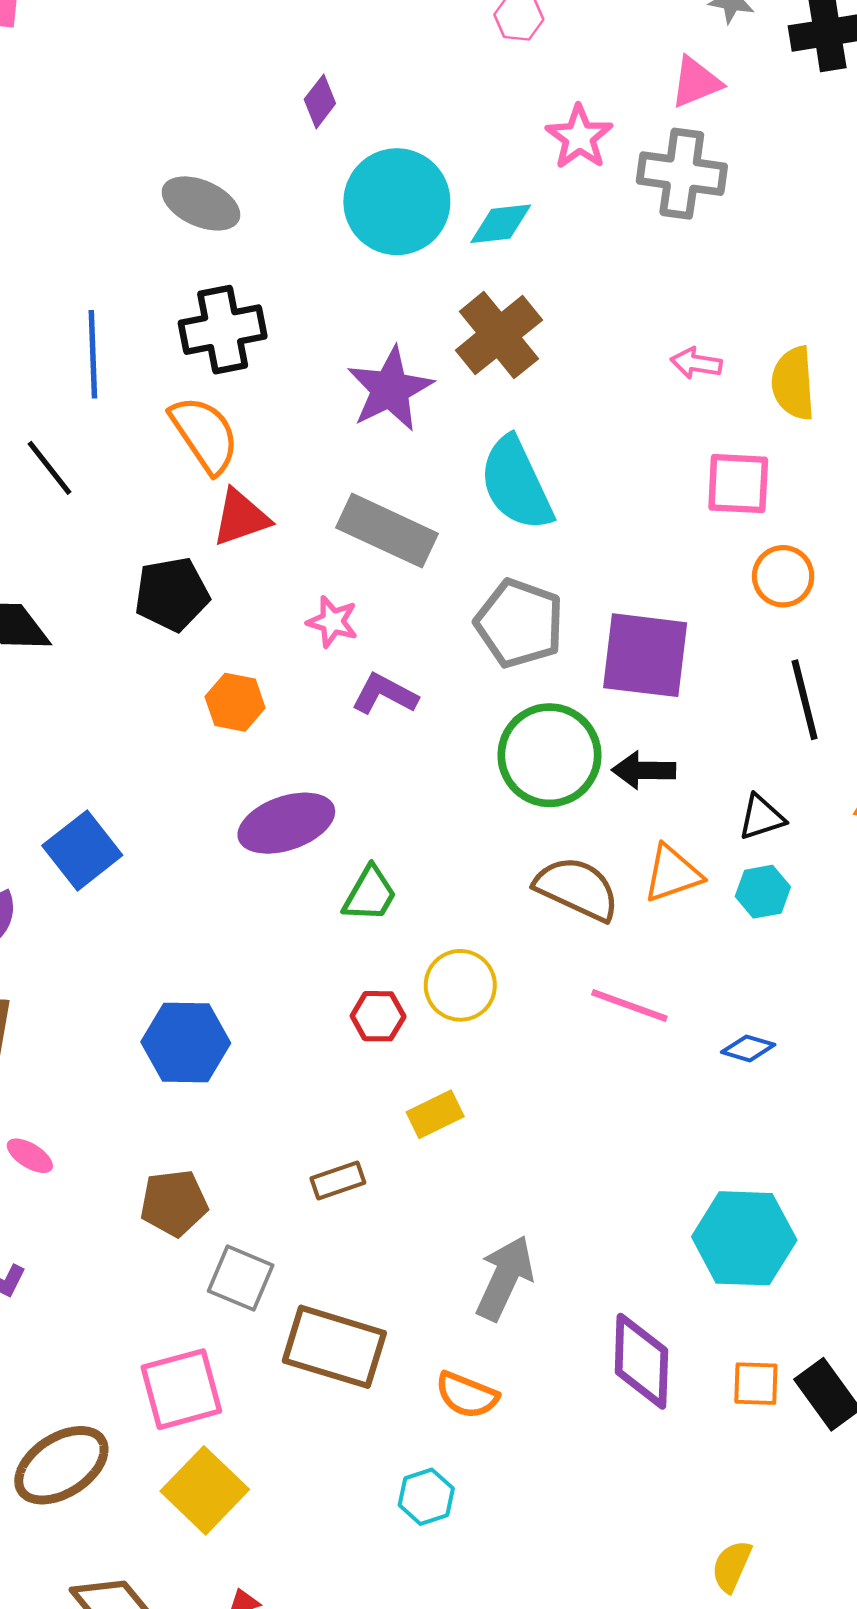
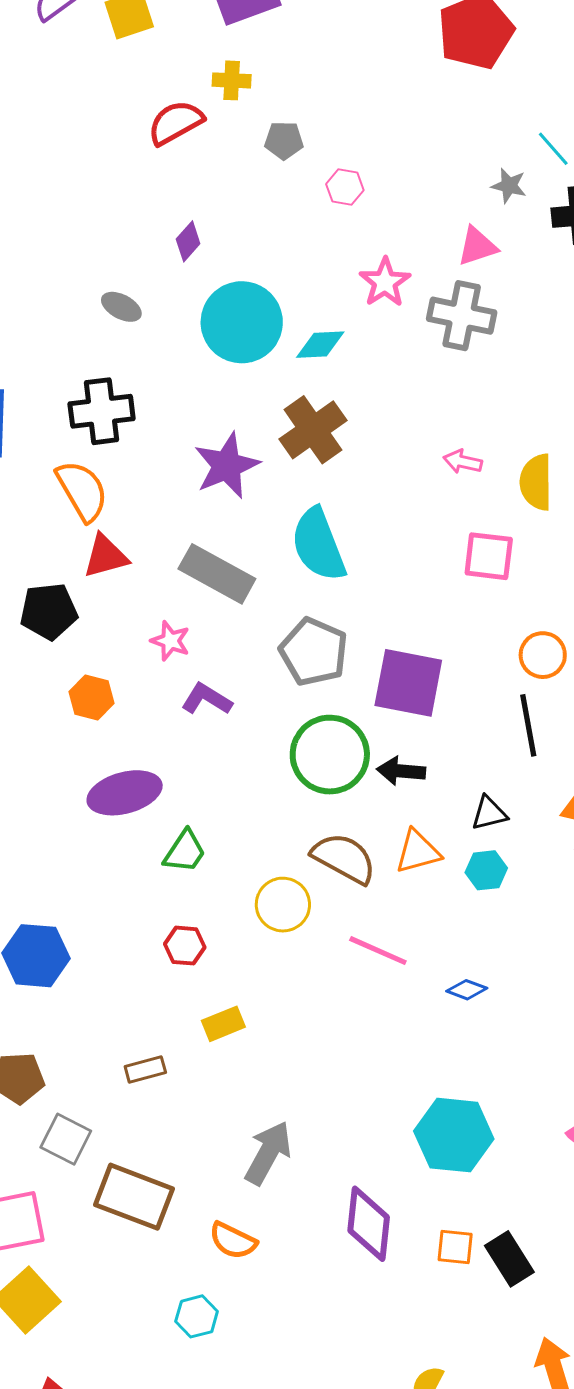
gray ellipse: (201, 203) -> (121, 307), moved, size x0.7
orange circle: (783, 576) -> (543, 655), moved
yellow circle: (460, 985) -> (283, 905), moved

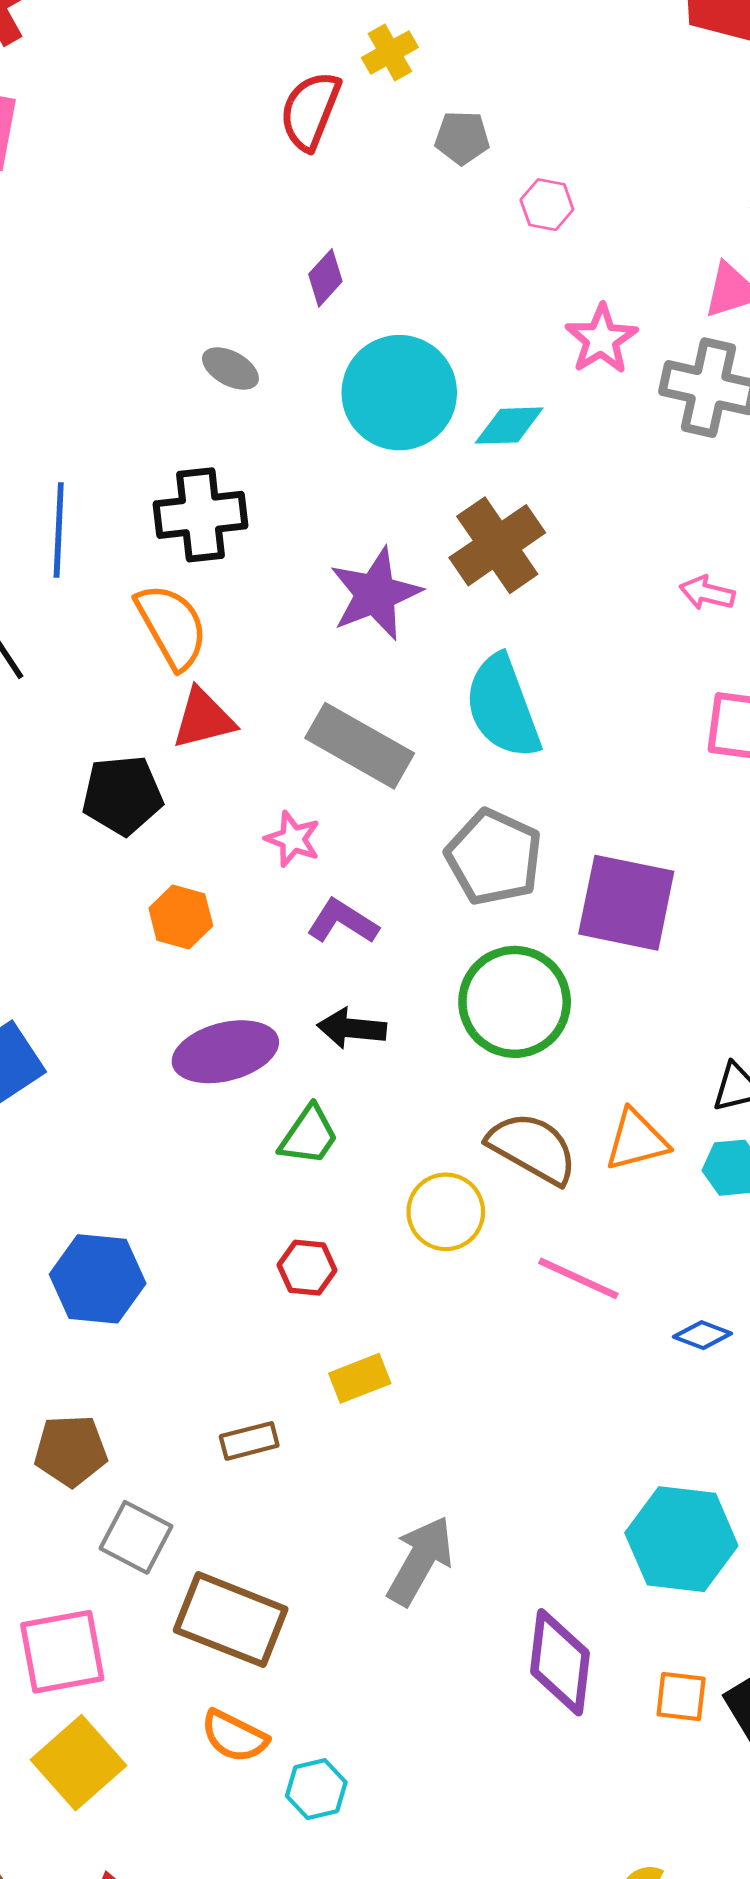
yellow cross: (232, 80) -> (390, 52), turned -33
red semicircle: (176, 123) -> (310, 111), turned -40
black arrow: (401, 771) -> (352, 1028), moved
orange semicircle: (233, 1241) -> (234, 1736), moved

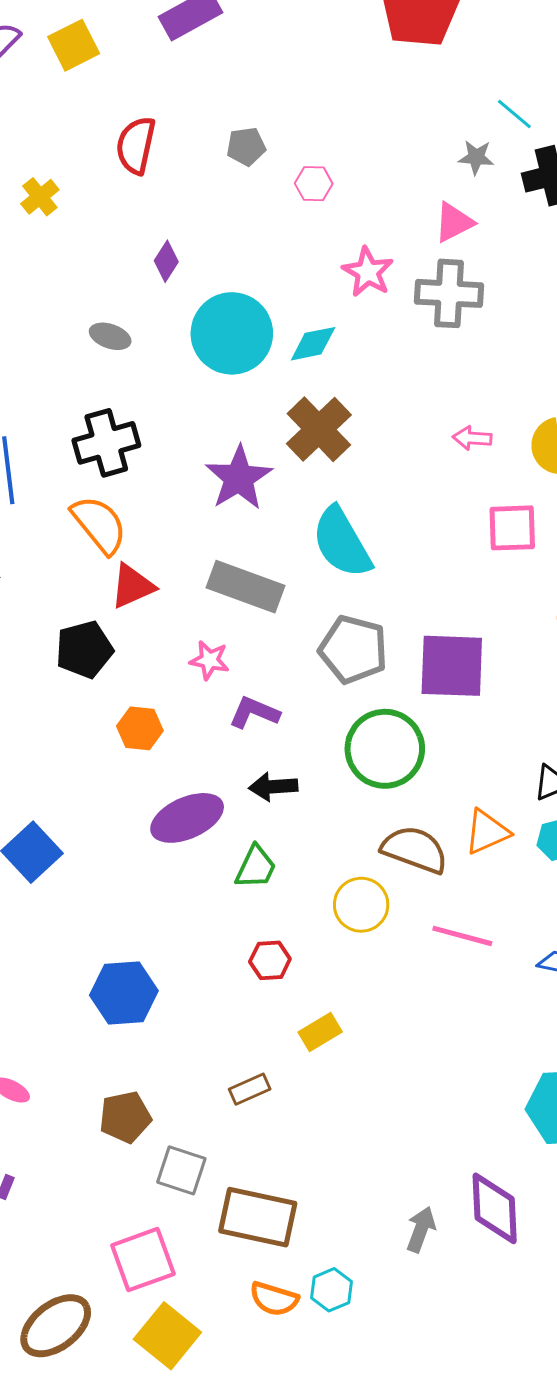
yellow cross: (390, 52) -> (40, 197), moved
gray arrow: (420, 1561) -> (421, 1229), moved, size x0.7
cyan hexagon: (316, 1789) -> (332, 1290), moved

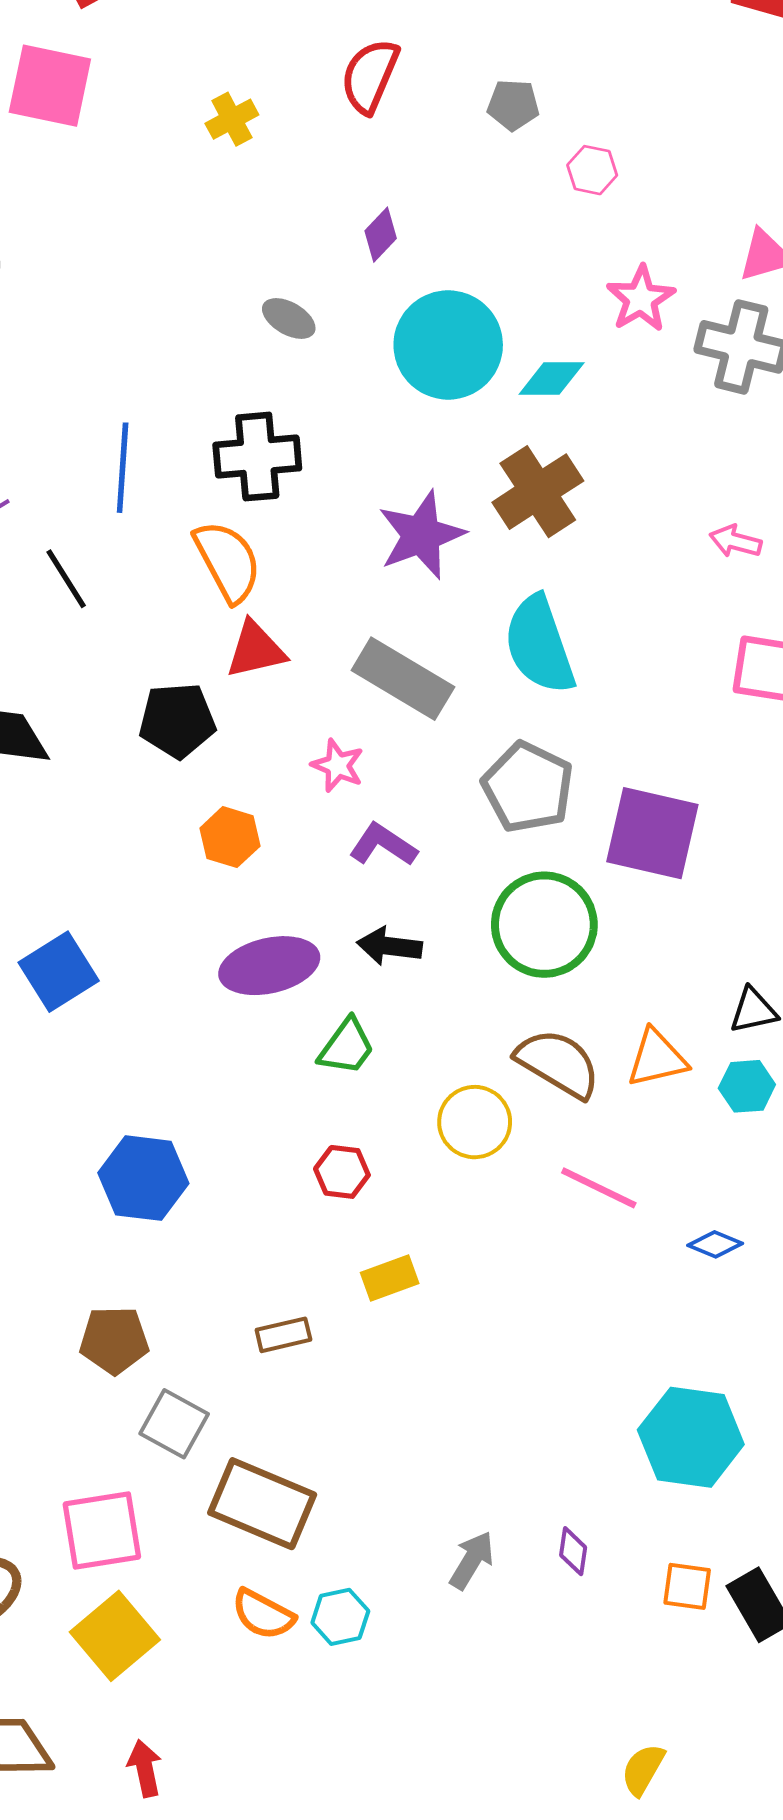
purple diamond: (495, 1208) -> (573, 1551), size x0.5

